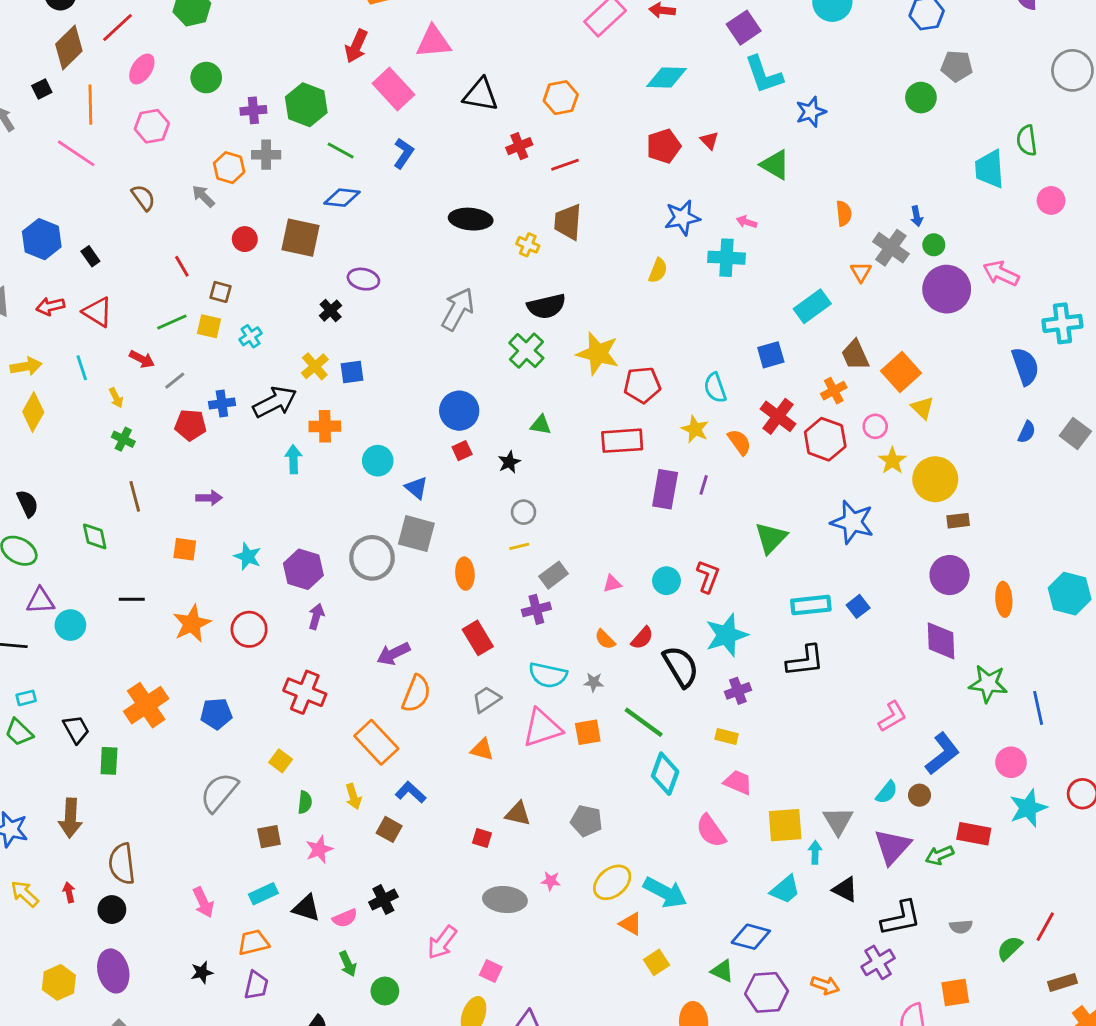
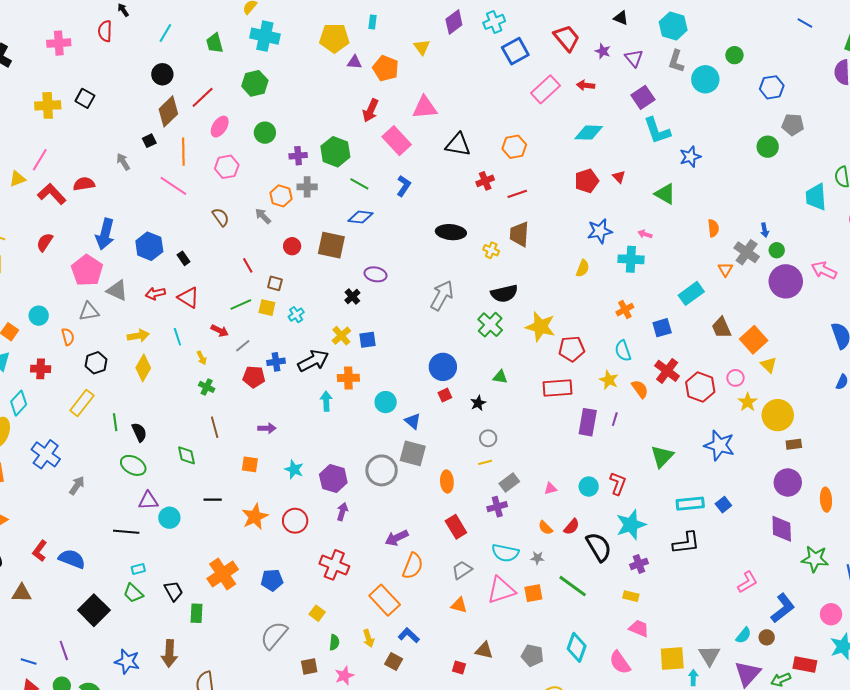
orange cross: (834, 391) -> (625, 310), moved
cyan diamond: (665, 774) -> (577, 647), moved

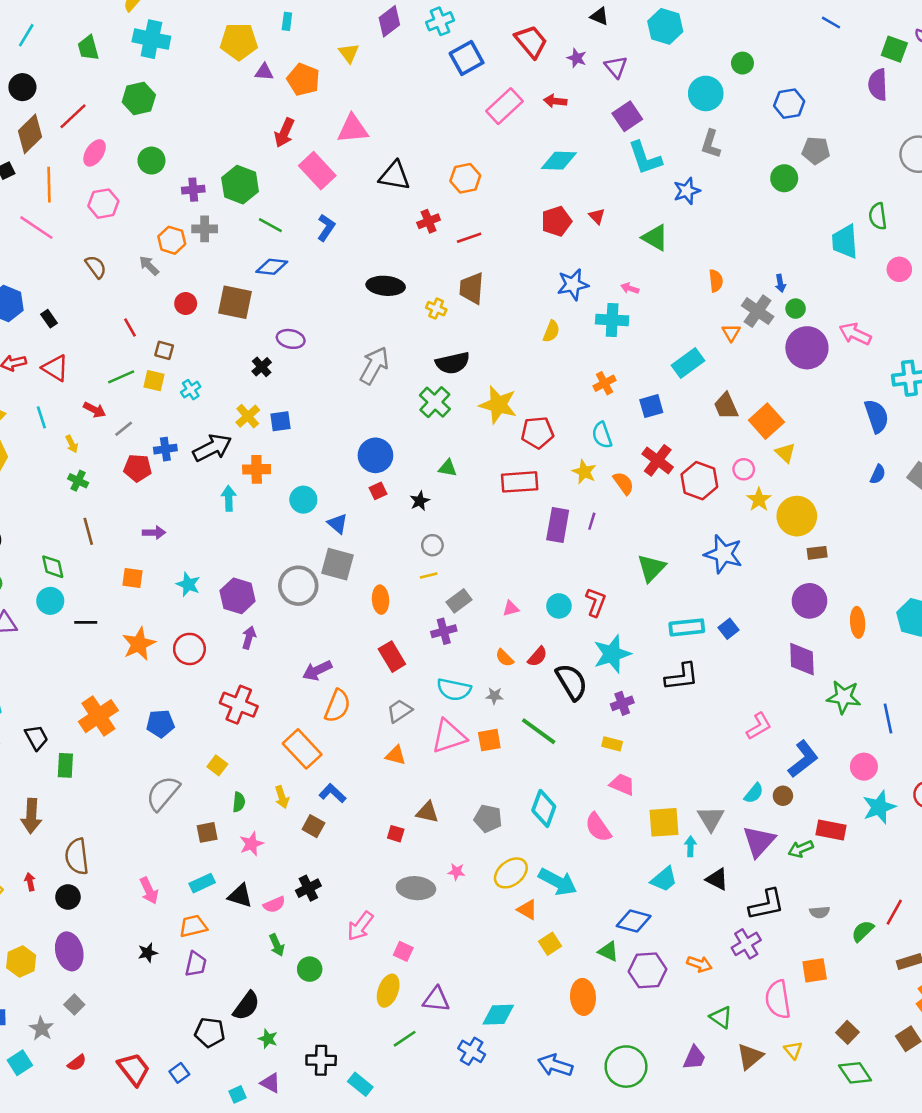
gray L-shape: (676, 61) -> (711, 144), moved
cyan circle: (169, 518) -> (50, 601), moved

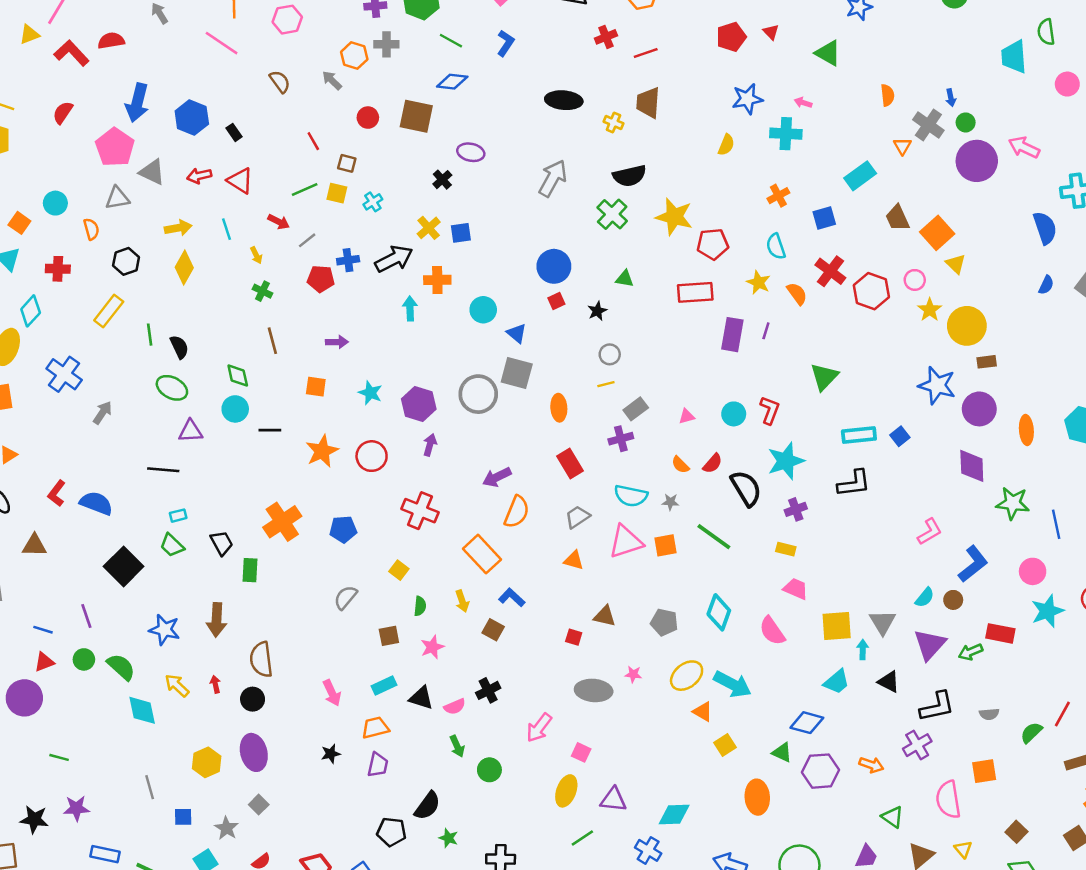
blue star: (723, 554) -> (937, 385), moved
gray semicircle: (163, 793) -> (346, 597), size x0.7

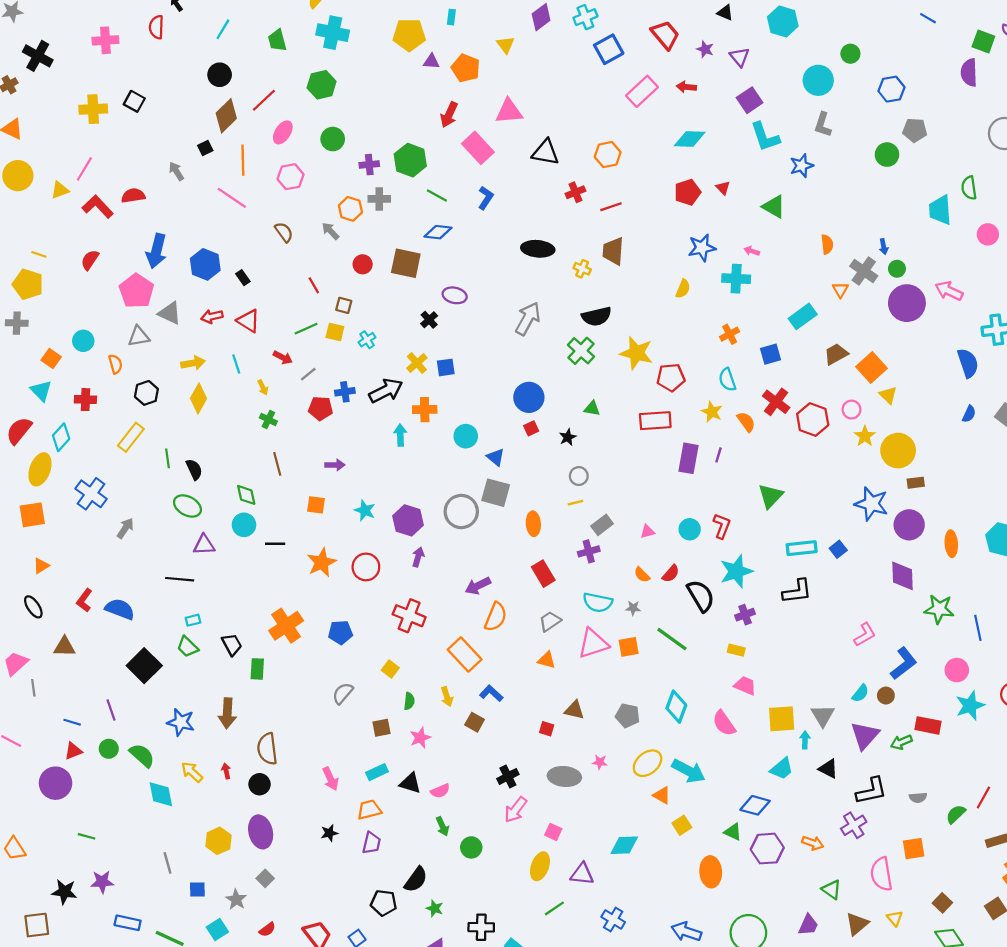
brown trapezoid: (897, 218) -> (836, 354), turned 85
black cross: (488, 690) -> (508, 776), moved
cyan diamond: (674, 814) -> (624, 845), moved

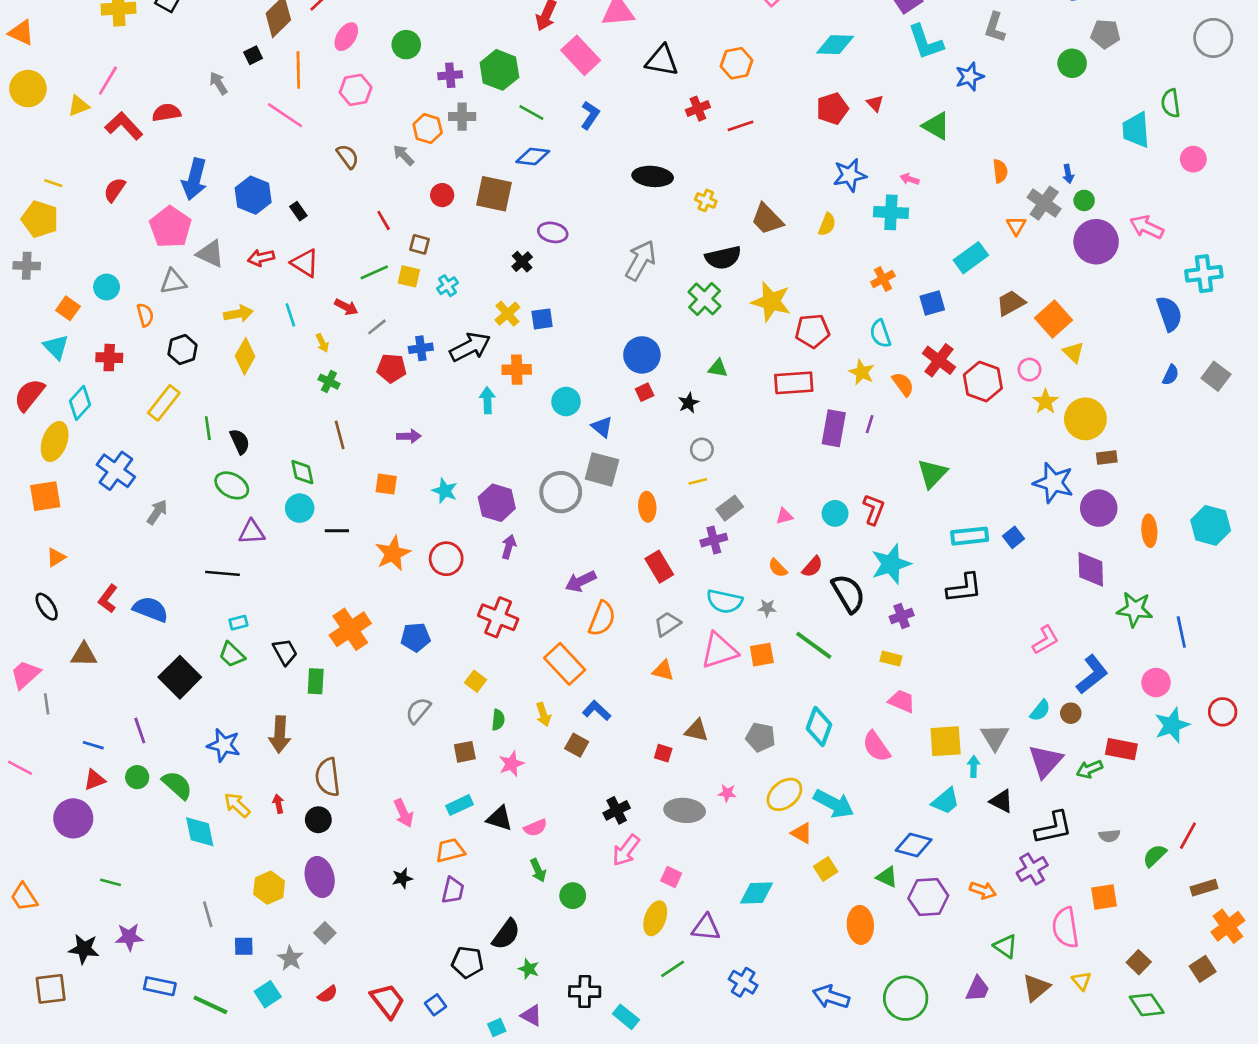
brown trapezoid: (613, 251) -> (767, 219), moved, turned -48

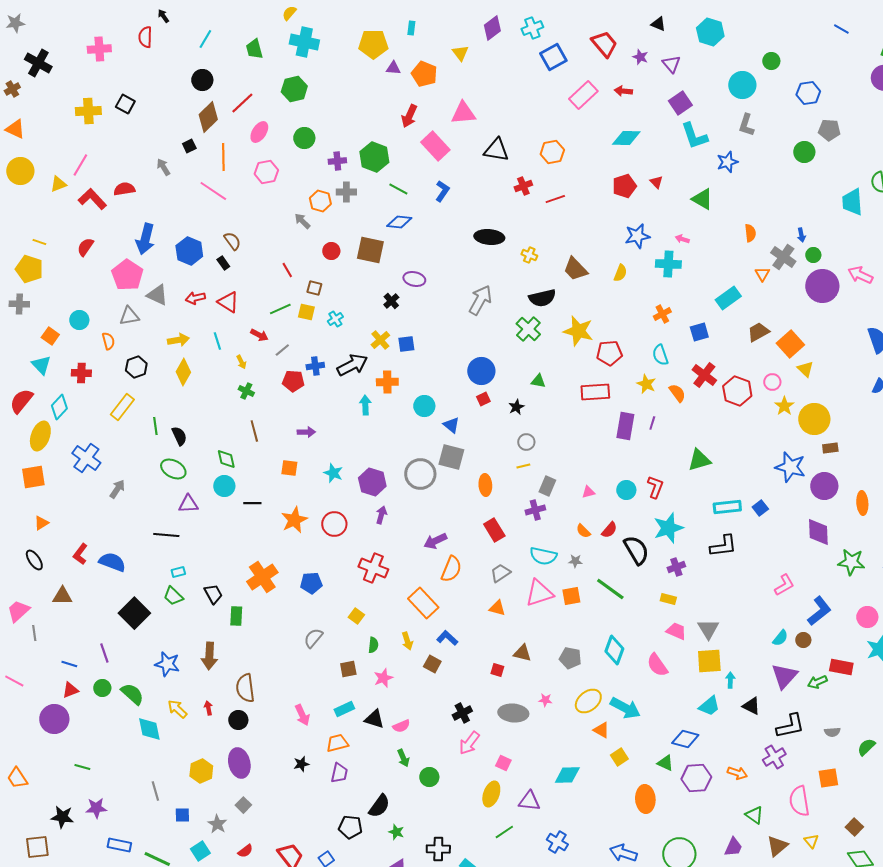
brown semicircle: (348, 156) -> (232, 241), moved
green triangle: (932, 473) -> (699, 460), turned 30
gray rectangle: (730, 508) -> (547, 486), turned -30
gray triangle: (995, 737) -> (708, 629), moved

